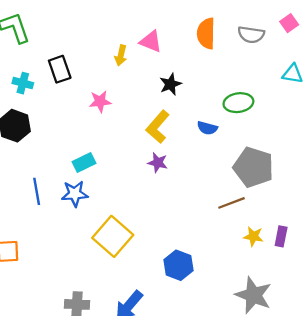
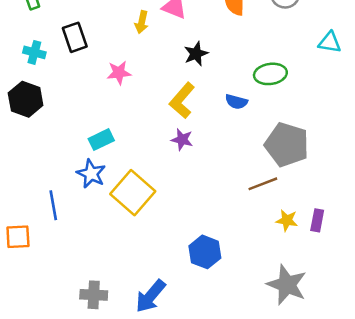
blue line: (37, 191) -> (53, 205), moved
blue star: (75, 194) -> (91, 174), turned 30
yellow square: (113, 236) -> (133, 193), moved

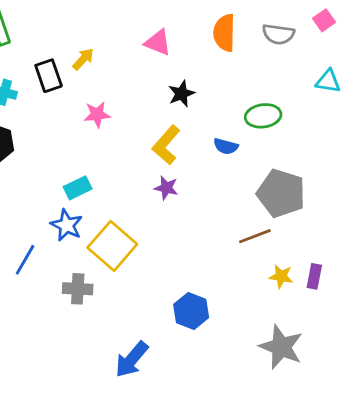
yellow arrow: (142, 22) -> (83, 59), moved, turned -150
blue line: (53, 205) -> (25, 260), turned 40
gray cross: (94, 295) -> (78, 289), moved

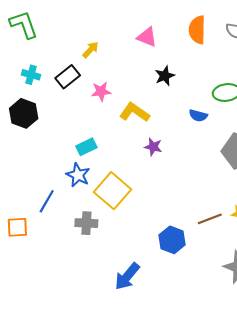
black rectangle: (49, 76) -> (68, 77), moved, turned 70
yellow L-shape: (166, 145) -> (134, 112), moved, turned 84
brown line: (255, 236) -> (210, 219), moved

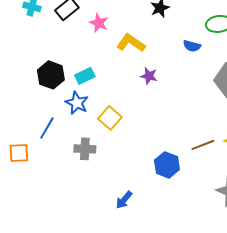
pink star: (101, 91) -> (99, 23), turned 30
black hexagon: (24, 113) -> (51, 75), moved
yellow square: (113, 191) -> (110, 118), size x0.7
blue arrow: (127, 276) -> (124, 200), size x0.7

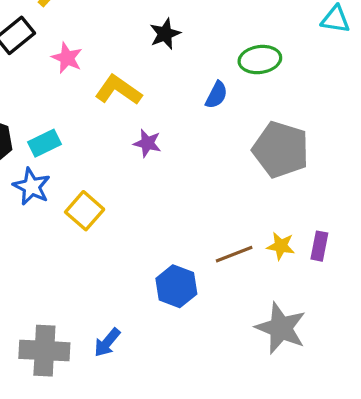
blue semicircle: (192, 46) -> (216, 95), turned -78
gray cross: (85, 149) -> (44, 351), moved, size x1.4

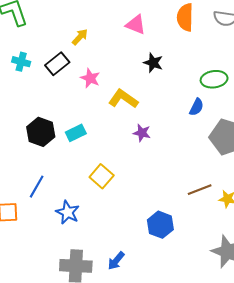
black star: (165, 34) -> (153, 63), turned -30
blue semicircle: (216, 95) -> (197, 107), moved
blue star: (32, 187) -> (68, 212), moved
brown line: (234, 254) -> (200, 190), moved

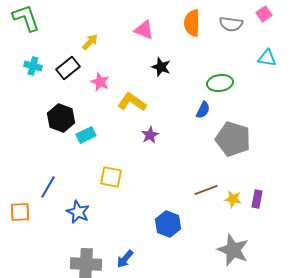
black hexagon: (41, 132) -> (61, 118), moved
purple star: (142, 133) -> (150, 135), turned 30
yellow square: (102, 176) -> (111, 177), turned -30

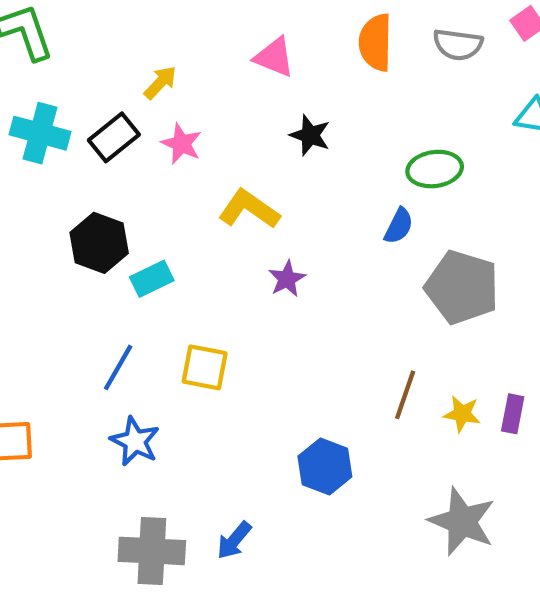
cyan cross: (33, 66) -> (40, 133), size x1.5
pink star: (100, 82) -> (181, 144), moved
blue line: (48, 187) -> (118, 367), moved
brown line: (206, 190) -> (405, 395), turned -50

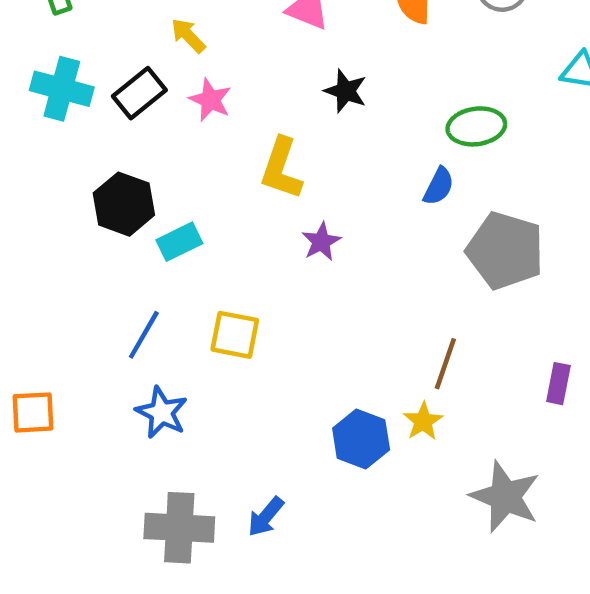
yellow arrow: (160, 83) -> (188, 36), turned -87
yellow L-shape: (249, 209) -> (281, 169), turned -106
yellow star: (462, 414) -> (423, 421), moved, turned 30

